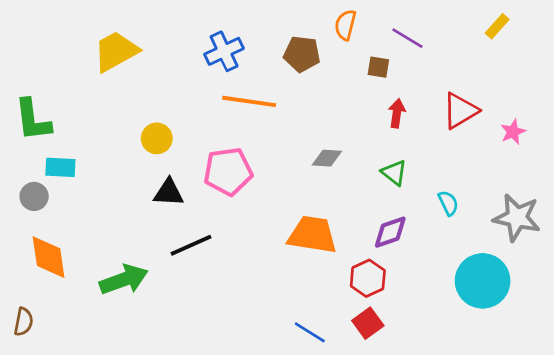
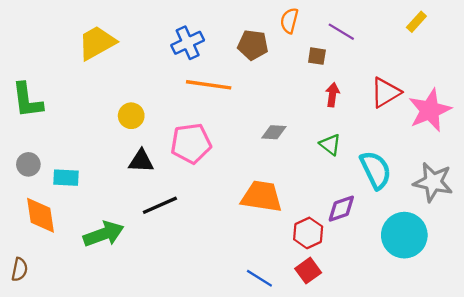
pink star: (513, 132) -> (430, 110), size x2.0
cyan rectangle: (60, 167) -> (66, 178), moved
cyan semicircle: (448, 203) -> (376, 170), size x1.8
purple diamond: (390, 232) -> (341, 209), moved

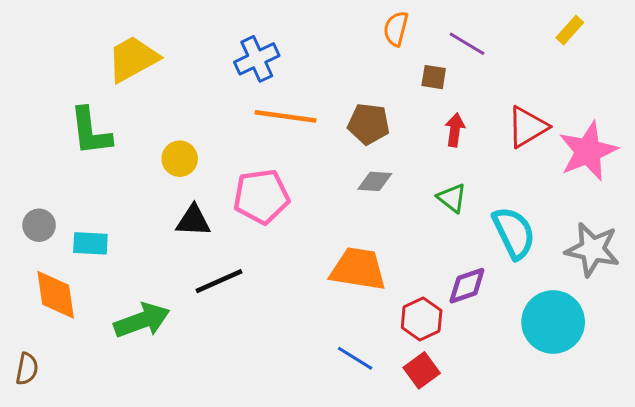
brown pentagon: (253, 45) -> (369, 124), moved
green L-shape: (27, 100) -> (90, 131), moved
blue line: (259, 278) -> (355, 358), moved

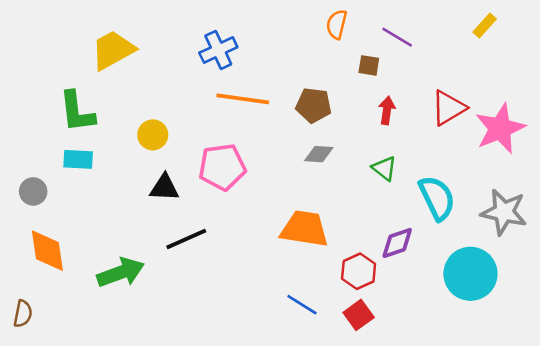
cyan rectangle: (90, 243) -> (78, 159), moved

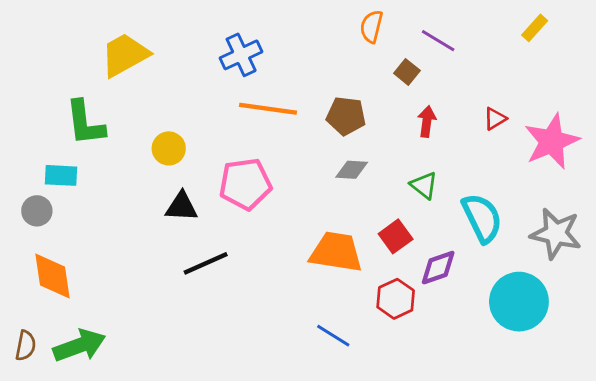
brown square: (369, 65) -> (407, 72), turned 30
red triangle: (449, 108) -> (495, 119), size x0.6
cyan rectangle: (78, 159) -> (61, 175), moved
green arrow: (121, 273) -> (79, 346), moved
red square: (359, 315) -> (396, 236), moved

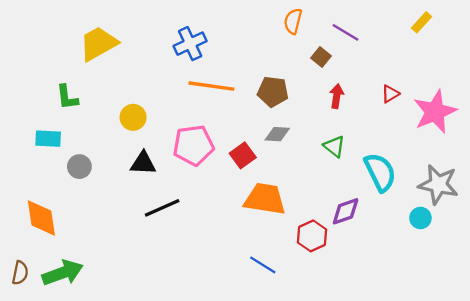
green L-shape: (85, 123) -> (67, 97), size x0.7
gray circle: (37, 211) -> (79, 167), moved
red square: (396, 236) -> (243, 155), moved
cyan circle: (519, 302) -> (420, 218), moved, size x0.5

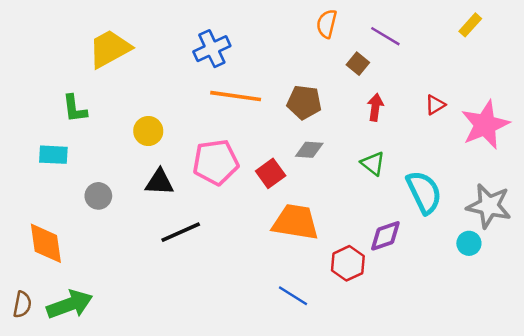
gray circle: (79, 167) -> (98, 196), moved

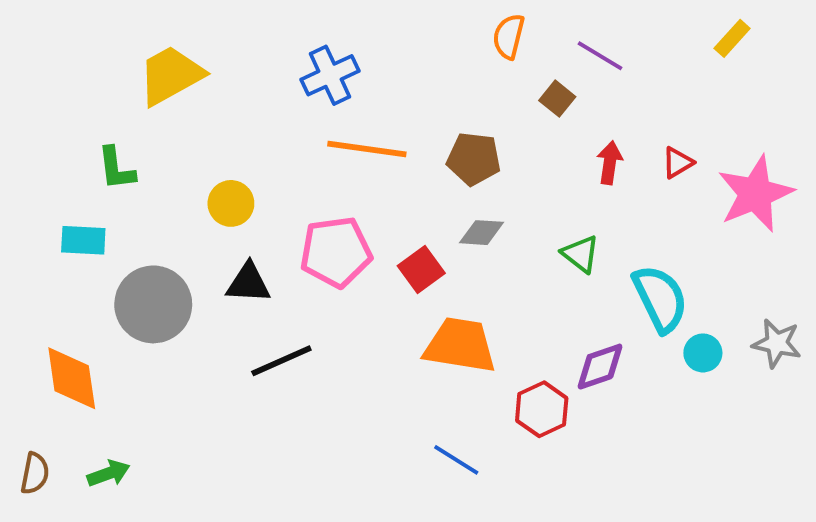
red arrow: (375, 107) -> (610, 163), moved
gray circle: (98, 196) -> (153, 304), size x1.8
gray star: (489, 206) -> (777, 343), moved, size x0.7
cyan circle: (469, 243) -> (703, 353), moved
green arrow: (70, 304) -> (109, 473), size x0.6

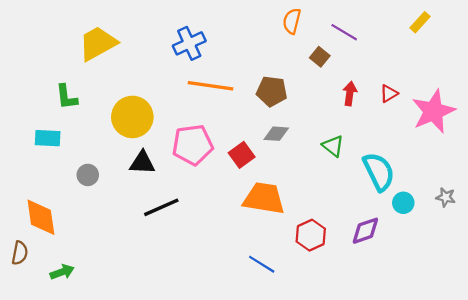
yellow circle: (231, 203) -> (132, 117), size x1.6
gray circle: (153, 304) -> (88, 175), size x0.5
gray star: (777, 343) -> (446, 197), size x0.7
purple diamond: (600, 367) -> (365, 231), moved
brown semicircle: (35, 473) -> (20, 253), moved

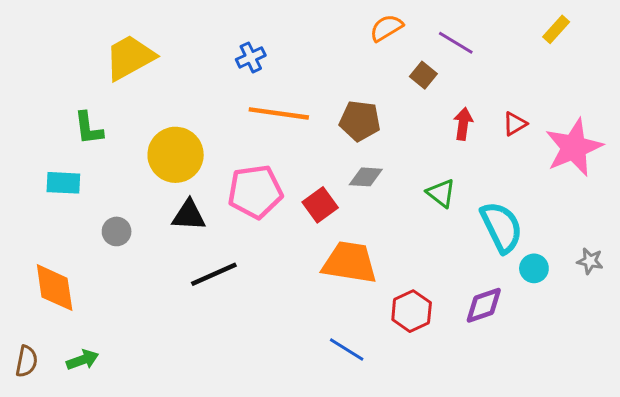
orange semicircle: (292, 21) -> (386, 28), turned 45
blue cross: (189, 43) -> (251, 57), size x0.7
brown semicircle: (20, 253) -> (27, 361), moved

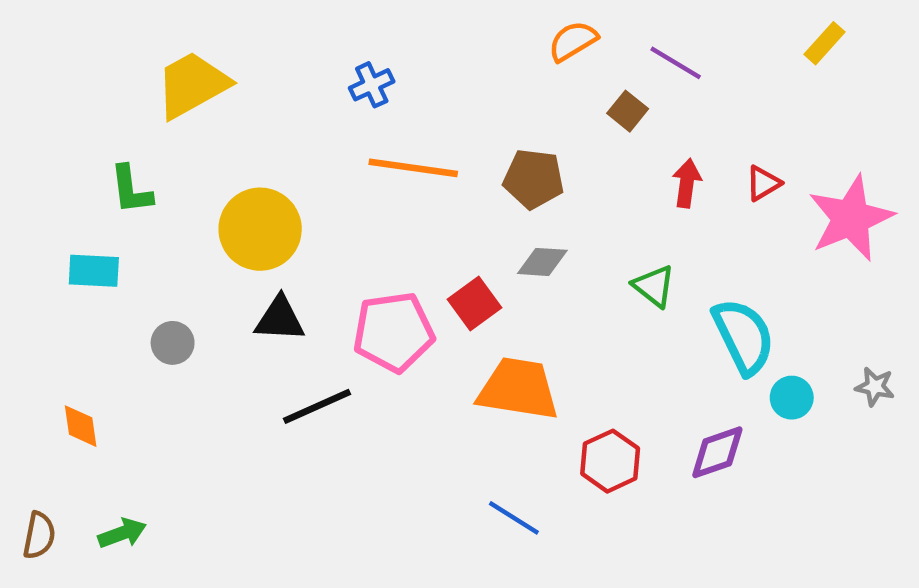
pink pentagon: (255, 192) -> (394, 332), moved
orange diamond: (55, 288) -> (81, 426), size x0.6

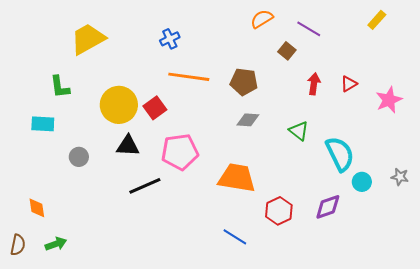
pink star: (851, 218) -> (389, 100), size x0.7
red square: (474, 304) -> (155, 108), moved
orange diamond: (81, 426) -> (37, 208), moved

